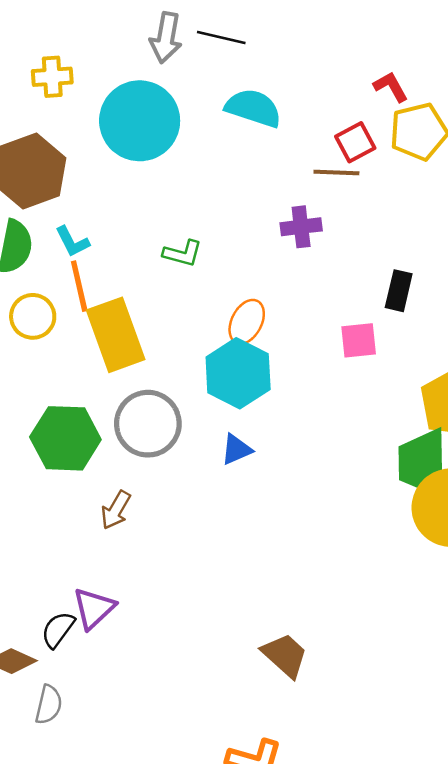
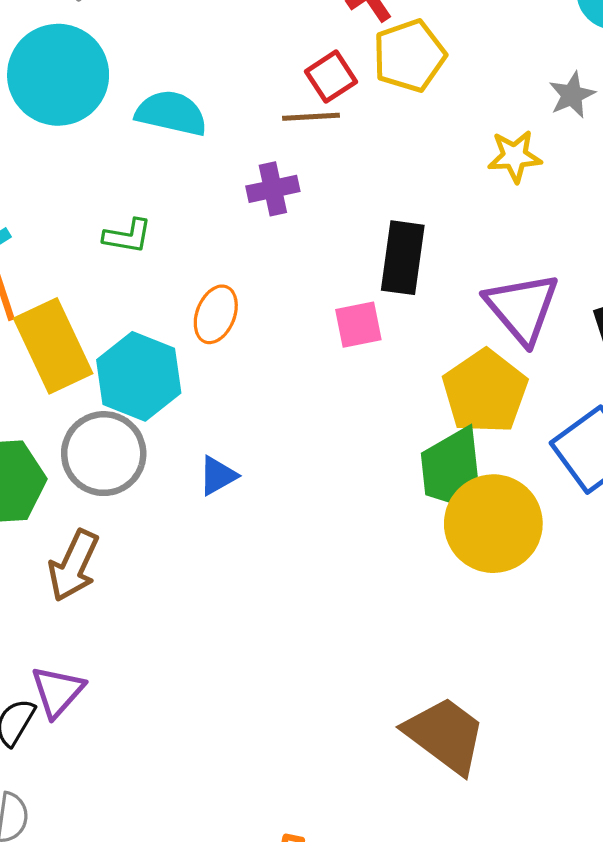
cyan semicircle: (253, 108) -> (171, 113), moved
black rectangle: (399, 291) -> (403, 258), size x1.4
cyan hexagon: (238, 373) -> (139, 376), moved
brown arrow: (116, 510) -> (74, 566), size x1.4
brown trapezoid: (285, 655) -> (445, 735), moved, size x1.4

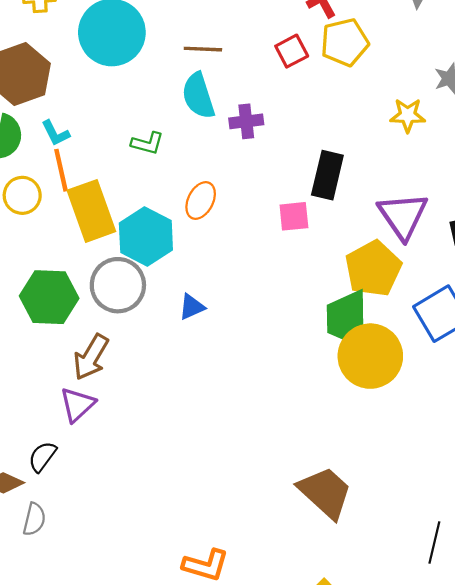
cyan semicircle: (171, 113) -> (198, 96), moved, turned -126
brown line: (311, 117) -> (203, 49), moved
purple triangle: (58, 691) -> (77, 405), moved

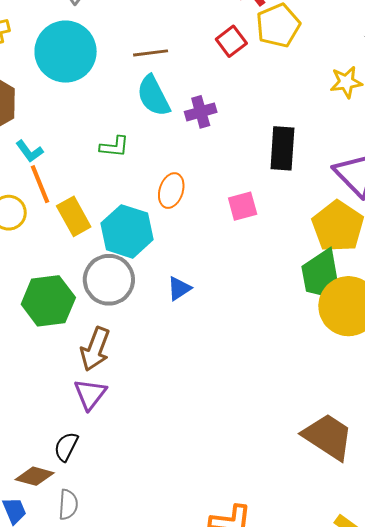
yellow rectangle: (91, 211) -> (74, 216), size x0.7
pink square: (294, 216) -> (243, 206), moved

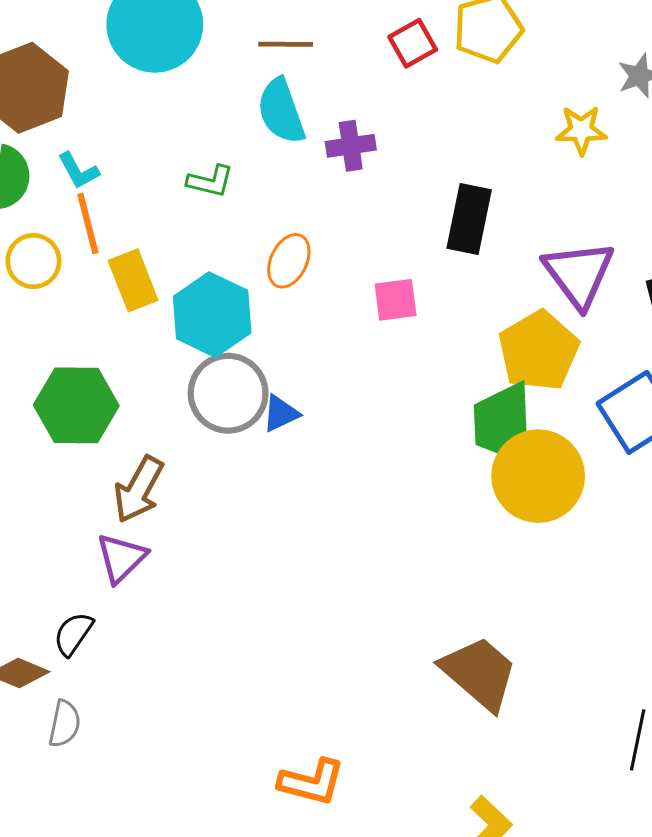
gray circle: (109, 280) -> (228, 393), moved

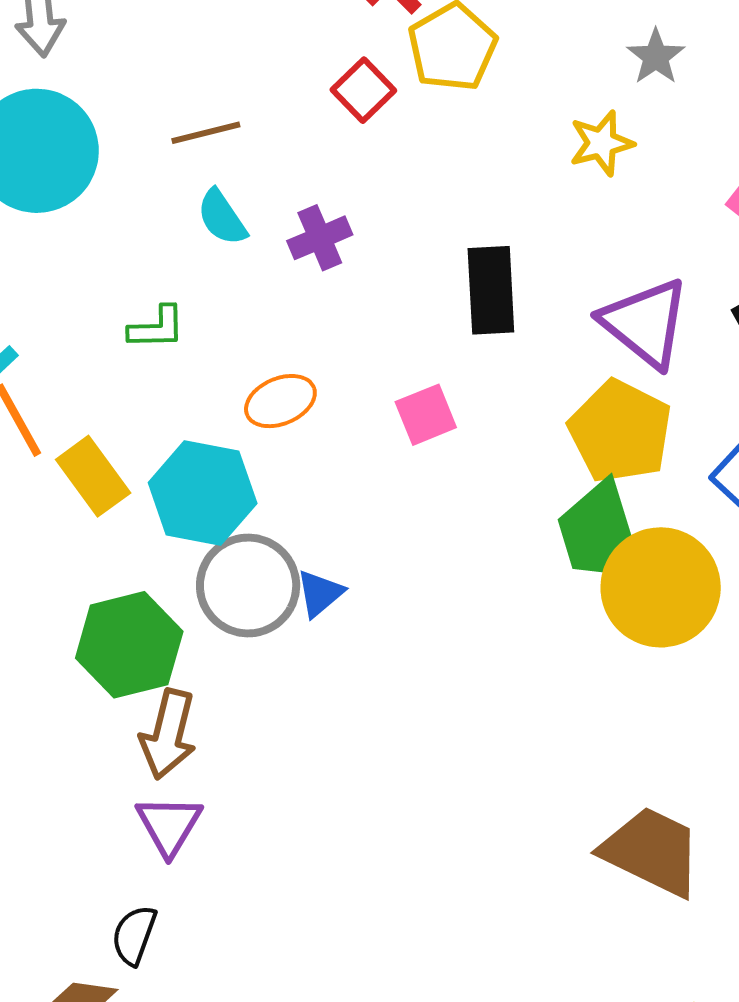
cyan semicircle: (281, 111) -> (222, 217), size x0.7
orange ellipse: (289, 261) -> (280, 401), turned 56
green hexagon: (76, 405) -> (129, 645), moved

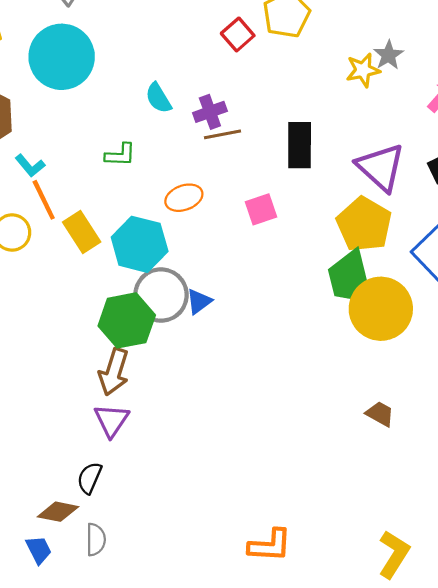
gray star: (656, 57) -> (388, 55), moved
brown line: (206, 133) -> (223, 134), moved
green hexagon: (129, 645) -> (127, 320), moved
brown trapezoid: (652, 851) -> (380, 414), moved, size x0.5

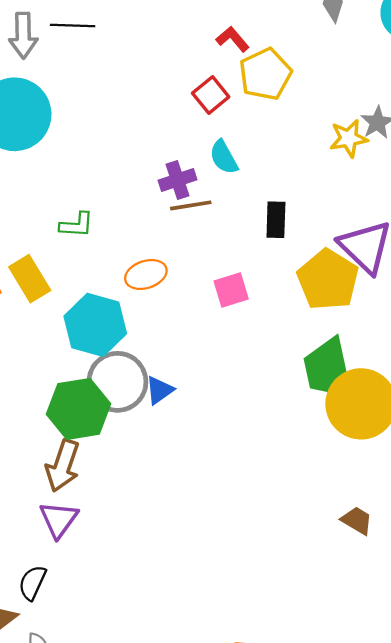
cyan semicircle: (158, 98) -> (224, 157), moved
black rectangle: (300, 145) -> (276, 220), size x0.7
yellow pentagon: (364, 224) -> (328, 280), moved
yellow rectangle: (82, 232) -> (30, 279), moved

